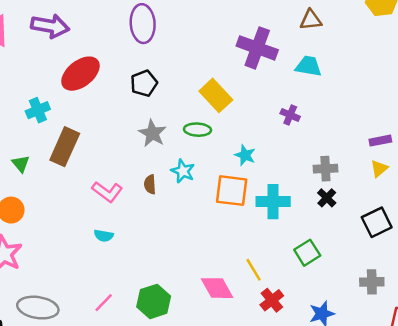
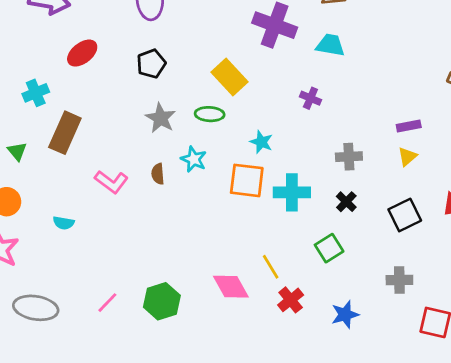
red ellipse: (80, 74) -> (82, 53), size x0.7
black cross: (327, 198) -> (346, 202), moved
cyan semicircle: (104, 236) -> (64, 223), moved

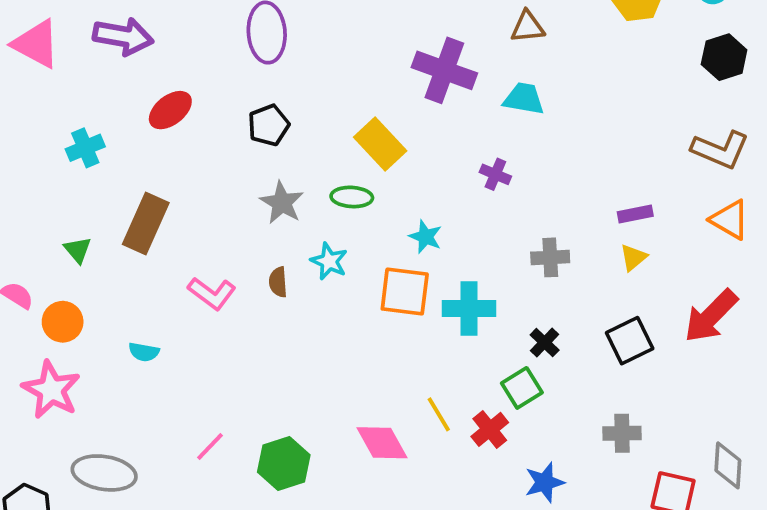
cyan cross: (36, 93) -> (85, 148), moved
black cross: (346, 202) -> (545, 343), moved
red cross: (291, 300) -> (490, 429), moved
pink line: (107, 303) -> (210, 446), moved

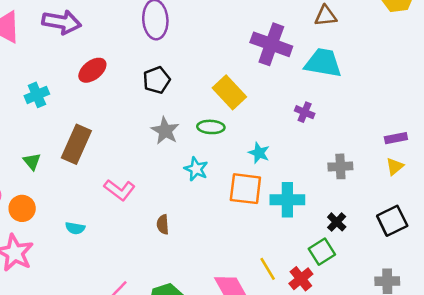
cyan trapezoid: (524, 99) -> (323, 63), size x1.4
brown semicircle: (278, 282) -> (163, 224), moved

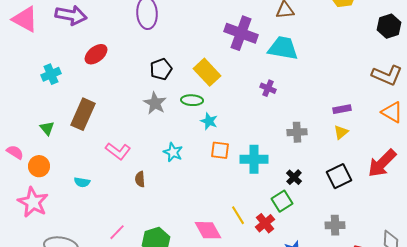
black pentagon: (157, 80) -> (161, 69), moved
cyan star: (259, 153) -> (209, 121), moved
cyan star: (196, 169) -> (173, 152), moved
orange square: (245, 189) -> (220, 150), size x0.7
brown semicircle: (163, 224) -> (140, 179), moved

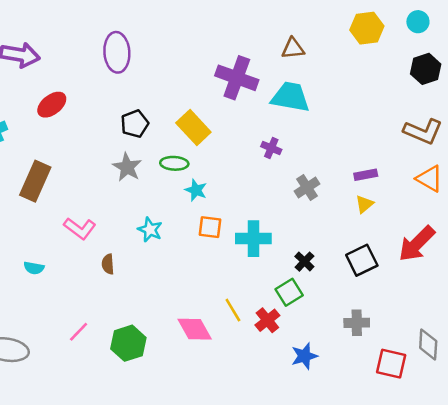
gray cross: (297, 132) -> (307, 188), moved, turned -30

